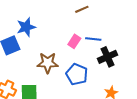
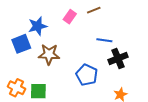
pink rectangle: (74, 41) -> (70, 17), moved
brown star: (48, 63) -> (49, 54), moved

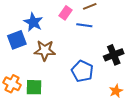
blue star: (38, 26) -> (33, 22), turned -30
blue line: (104, 40) -> (84, 25), moved

